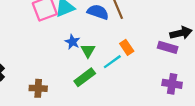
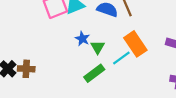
orange rectangle: (127, 47) -> (135, 44), size x1.6
brown cross: (38, 88) -> (26, 69), moved

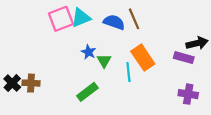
cyan line: (121, 58) -> (128, 72), turned -60
green rectangle: (94, 73) -> (87, 92), moved

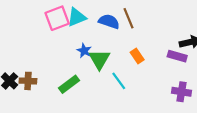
orange rectangle: (143, 58) -> (137, 56), size x0.6
green triangle: (104, 61) -> (99, 59), size x1.5
cyan line: (128, 72) -> (119, 81), moved, turned -30
green rectangle: (87, 92) -> (69, 84), moved

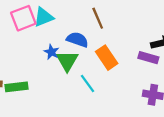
blue semicircle: (109, 21) -> (77, 40), moved
orange rectangle: (137, 56) -> (107, 58), size x1.5
green rectangle: (69, 84) -> (17, 87), moved, turned 30

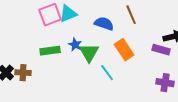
brown line: (98, 18) -> (131, 15), moved
blue semicircle: (77, 40) -> (104, 24), moved
green rectangle: (17, 87) -> (50, 51), moved

